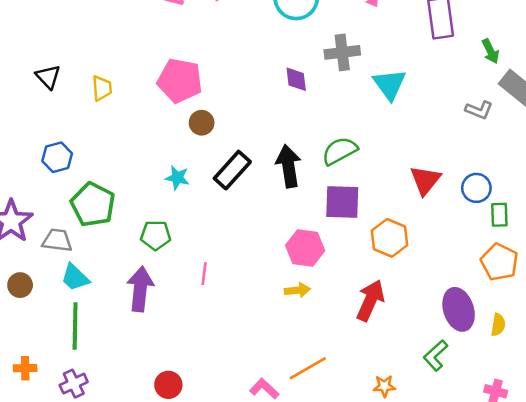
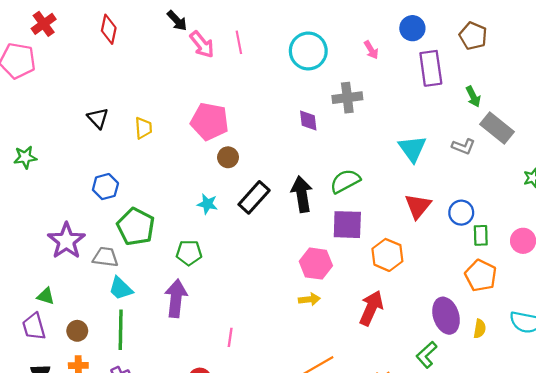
cyan triangle: (389, 84) -> (412, 149), moved
pink line: (204, 274) -> (230, 337), moved
brown circle: (20, 285) -> (77, 331), moved

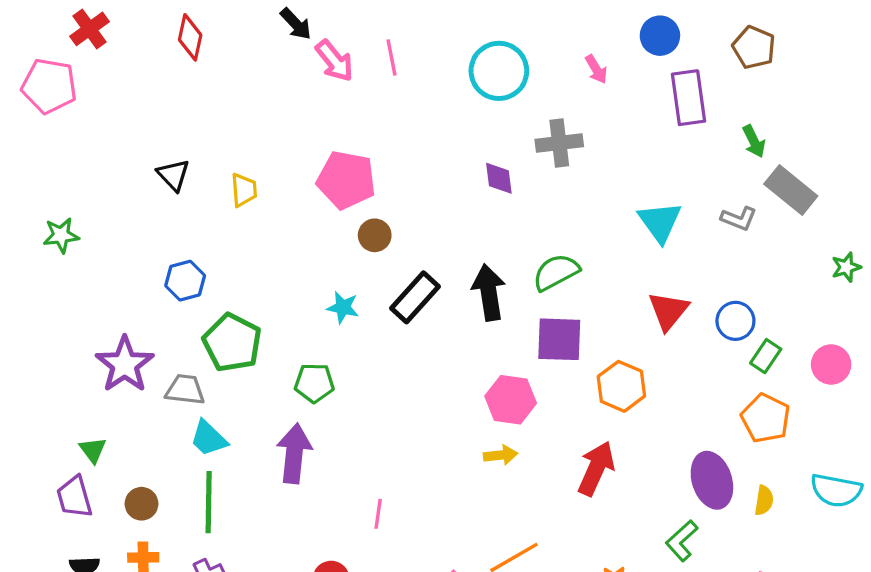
green rectangle: (481, 235) -> (766, 356), turned 36
green triangle: (46, 296) -> (93, 450), turned 36

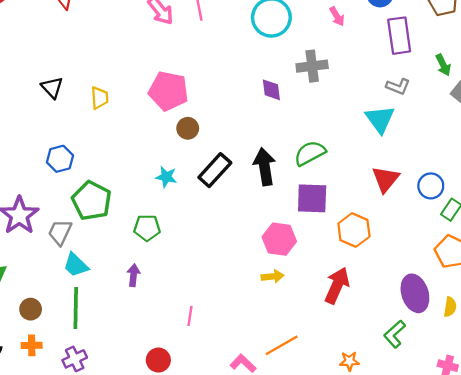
gray L-shape: (739, 219) -> (398, 86), moved
gray trapezoid: (185, 390) -> (60, 232), turned -72
purple arrow: (294, 453) -> (133, 275), size x0.6

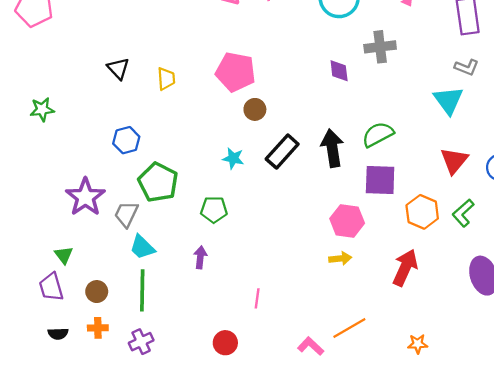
green L-shape: (395, 334) -> (463, 213), moved

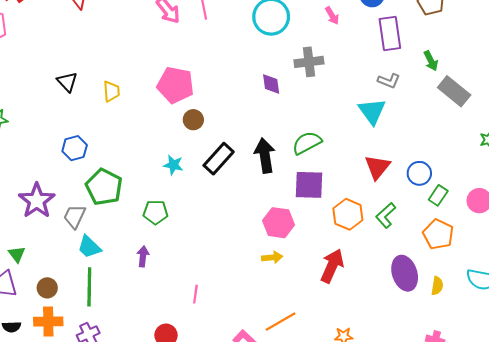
orange cross: (98, 328) -> (48, 322), size x1.5

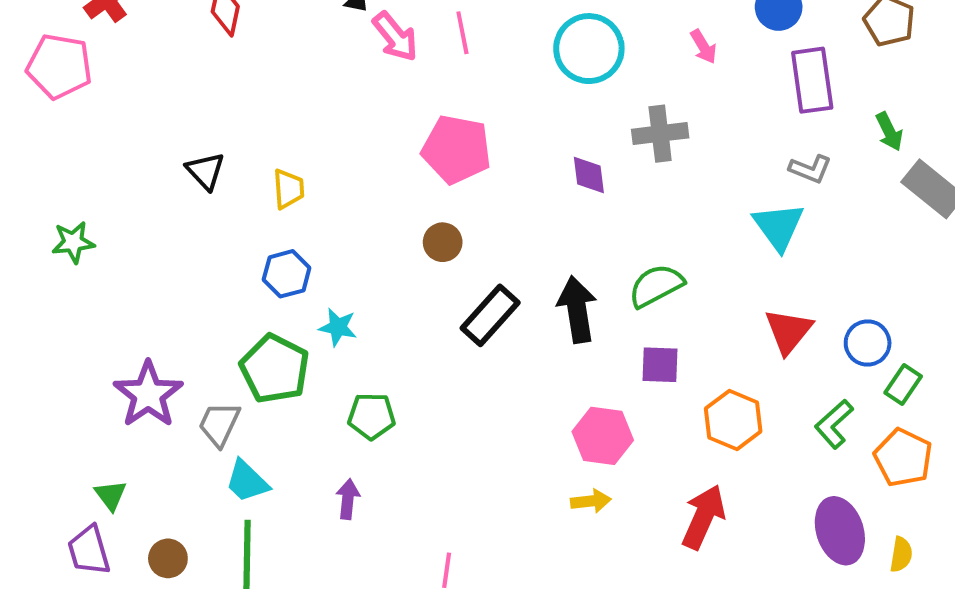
pink pentagon: (175, 85) -> (456, 149), moved
blue hexagon: (75, 148) -> (287, 274), moved
cyan star: (173, 165) -> (338, 327), moved
purple square: (309, 185) -> (660, 365), size x0.7
green L-shape: (386, 215) -> (834, 424), moved

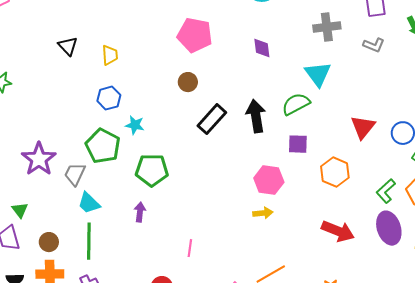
gray cross: (660, 134) -> (327, 27), moved
cyan triangle: (779, 226) -> (318, 74), moved
green pentagon: (372, 416) -> (152, 170), size x1.4
green L-shape: (834, 424) -> (386, 191), moved
red arrow: (704, 517) -> (338, 231), moved, turned 88

